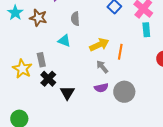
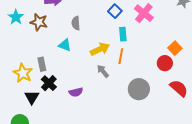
cyan rectangle: (146, 30) -> (123, 34), moved
purple semicircle: (101, 88) -> (76, 92), moved
gray circle: (124, 92) -> (139, 89), moved
black triangle: (67, 93) -> (32, 97), moved

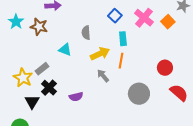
gray semicircle: (76, 23) -> (86, 33), moved
orange square: (175, 48) -> (168, 22), moved
gray rectangle: (42, 64) -> (42, 69), turned 64

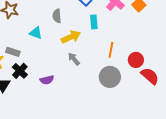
orange line: (121, 61) -> (111, 50), moved
red circle: (165, 68) -> (136, 60), moved
gray rectangle: (42, 69) -> (13, 52), turned 56

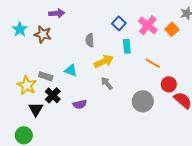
cyan triangle: (36, 33) -> (71, 70), moved
orange line: (111, 50) -> (153, 63), moved, turned -70

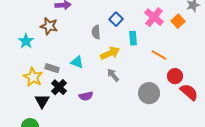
blue square: (119, 23) -> (116, 19), moved
cyan star: (20, 29) -> (26, 41), moved

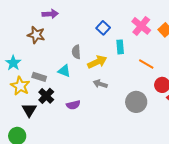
gray semicircle: (96, 32) -> (76, 52), moved
cyan star: (26, 41) -> (13, 63), moved
gray arrow: (113, 75) -> (100, 84), turned -32

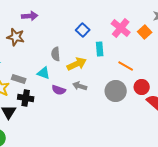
black cross: (46, 96) -> (26, 98), turned -35
gray circle: (136, 102) -> (116, 91), moved
purple semicircle: (73, 105) -> (59, 90), moved, turned 32

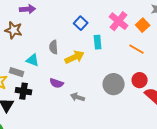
orange line: (126, 66) -> (137, 49), moved
cyan triangle: (44, 73) -> (33, 60), moved
gray arrow: (80, 86) -> (78, 97), moved

